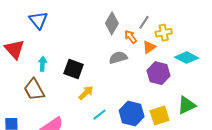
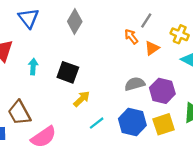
gray diamond: (112, 23) -> (75, 22), moved
yellow cross: (164, 33) -> (180, 34), moved, turned 35
gray semicircle: (118, 58) -> (135, 84), moved
purple hexagon: (159, 73) -> (162, 91), moved
brown trapezoid: (34, 90) -> (19, 113), moved

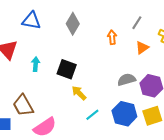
blue triangle: (29, 18) -> (31, 21), turned -42
orange arrow: (131, 37) -> (112, 37), moved, turned 32
yellow arrow: (82, 99) -> (79, 93), turned -91

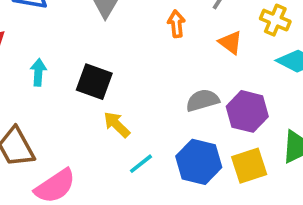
orange triangle: (142, 48) -> (230, 42), turned -48

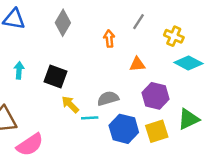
orange triangle: (230, 42) -> (137, 64), moved, turned -42
gray semicircle: (203, 100) -> (108, 98), moved
cyan line: (141, 164) -> (90, 118), moved, turned 35

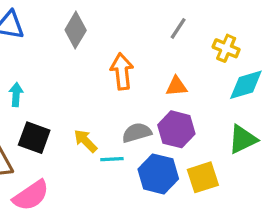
orange arrow: (109, 39) -> (122, 71), moved, size x1.5
cyan diamond: (188, 63) -> (246, 85), turned -44
black square: (56, 76) -> (34, 138), moved
purple hexagon: (156, 96) -> (176, 129), moved
green triangle: (188, 119) -> (243, 139), moved

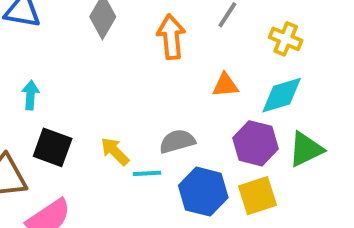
orange arrow: (122, 71) -> (171, 37), moved
cyan diamond: (246, 85) -> (282, 95), moved
purple hexagon: (176, 129) -> (255, 143), moved

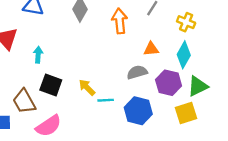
cyan diamond: (282, 95) -> (184, 55), turned -44
gray semicircle: (177, 141) -> (137, 72), moved
yellow square: (258, 196) -> (186, 113), moved

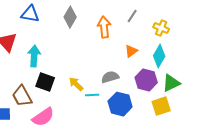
orange triangle: (151, 49) -> (131, 51), turned -32
cyan arrow: (38, 55) -> (34, 56), size x1.5
gray semicircle: (137, 72) -> (110, 77), moved

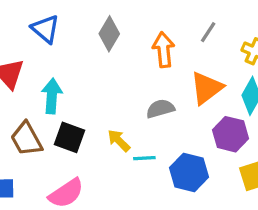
blue triangle: (30, 14) -> (45, 29), turned 30
orange triangle: (131, 51) -> (207, 88), size x1.6
gray semicircle: (110, 77) -> (160, 109), moved
brown trapezoid: (22, 96) -> (26, 139), moved

